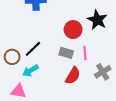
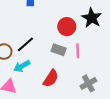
gray cross: (103, 72) -> (88, 83), moved
red semicircle: (73, 76) -> (51, 78), moved

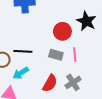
black line: (25, 44) -> (23, 51), turned 48
gray cross: (88, 83) -> (73, 82), moved

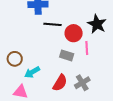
black line: (23, 51) -> (52, 24), moved
pink line: (75, 54) -> (87, 48), moved

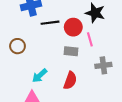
brown circle: (15, 59) -> (17, 46), moved
gray cross: (82, 83) -> (103, 65), moved, turned 35

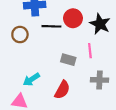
red circle: (73, 27) -> (73, 18), moved
brown circle: (17, 46) -> (20, 35), moved

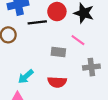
pink line: (90, 51) -> (78, 40), turned -40
red semicircle: (62, 90) -> (57, 82), turned 72

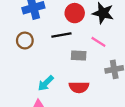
black line: (37, 22) -> (61, 35), moved

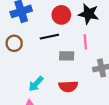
pink line: (98, 42) -> (85, 42), turned 56

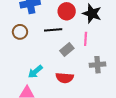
gray rectangle: (67, 56) -> (67, 50), turned -48

